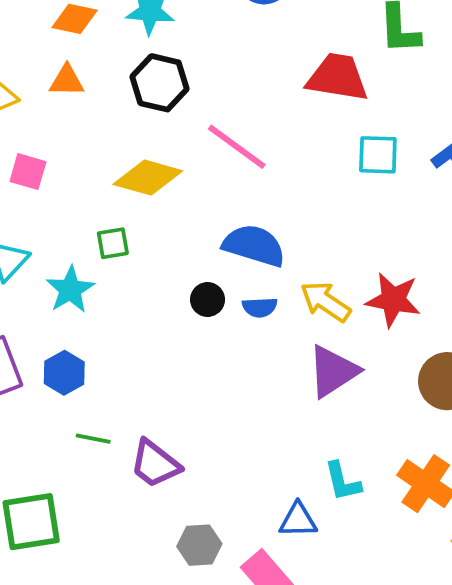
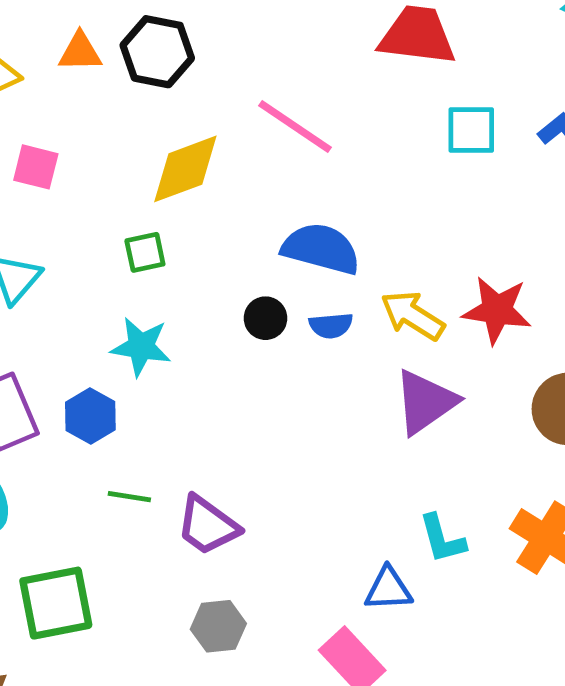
black hexagon: (160, 83) -> (157, 52), moved
yellow diamond: (148, 178) -> (185, 169), turned -34
cyan star: (70, 290) -> (141, 347), moved, turned -30
gray hexagon: (199, 545) -> (218, 626), moved

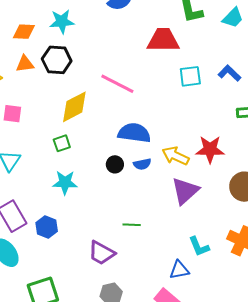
blue hexagon: (90, 416) -> (47, 227), moved
green line: (129, 497) -> (132, 225), moved

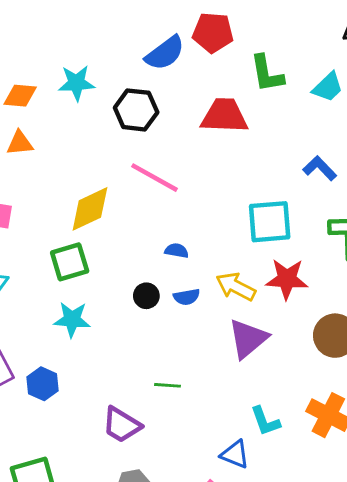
black hexagon: (57, 60) -> (136, 110), moved
cyan square: (190, 76) -> (270, 222), moved, size x1.4
blue semicircle: (134, 133) -> (177, 251), size x0.5
green square: (62, 143) -> (70, 262), size x1.5
blue triangle: (179, 270) -> (235, 454), turned 30

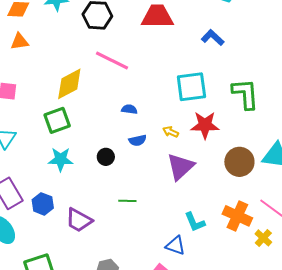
blue L-shape: (320, 168) -> (213, 38), moved
yellow arrow: (236, 287) -> (171, 132), size x0.6
black circle: (146, 296) -> (106, 157), moved
purple trapezoid: (122, 425) -> (79, 220), moved

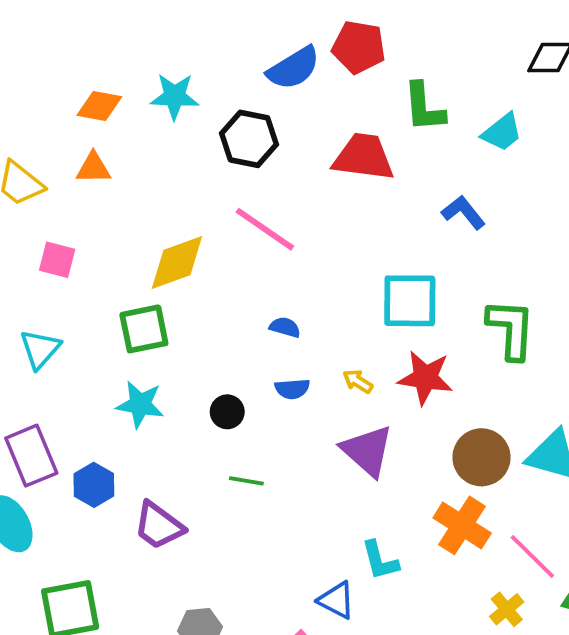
purple triangle: (180, 167) -> (367, 451), turned -44
green line: (127, 201) -> (246, 481), moved
orange cross: (237, 216) -> (462, 525), moved

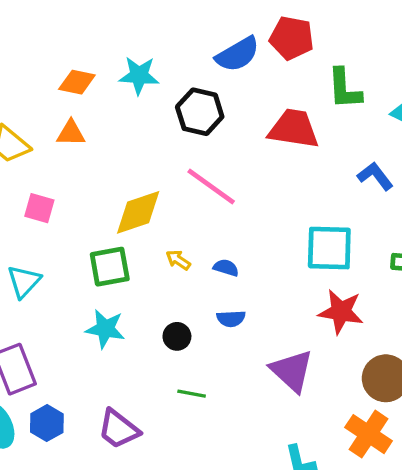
yellow arrow: (358, 381) -> (178, 260), moved
blue hexagon: (94, 485) -> (47, 423), moved

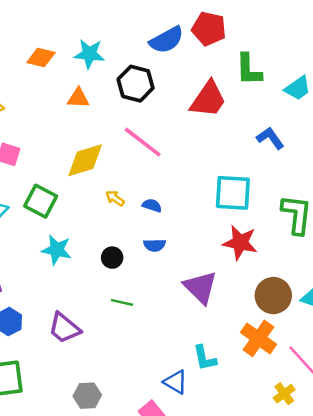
red trapezoid: (294, 129) -> (208, 99), turned 114
orange triangle: (71, 133) -> (78, 98), moved
green square: (110, 267) -> (41, 201), moved, turned 36

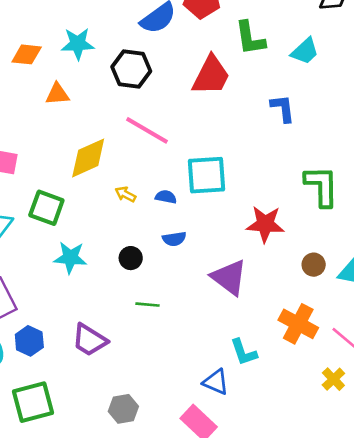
orange triangle: (78, 98) -> (57, 94), moved
blue L-shape: (270, 138) -> (283, 108), turned 36
cyan square: (233, 193) -> (207, 175), moved
brown circle: (273, 296) -> (314, 265), moved, size x0.6

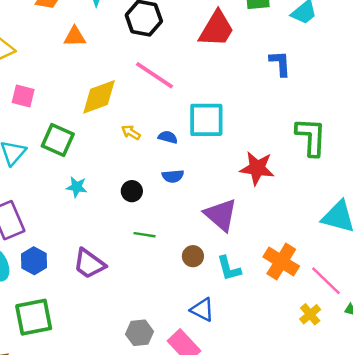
cyan star: (70, 258) -> (77, 187), size x0.7
brown circle: (314, 265) -> (193, 256), moved
cyan L-shape: (244, 352) -> (229, 268), moved
gray hexagon: (123, 409) -> (139, 333), moved

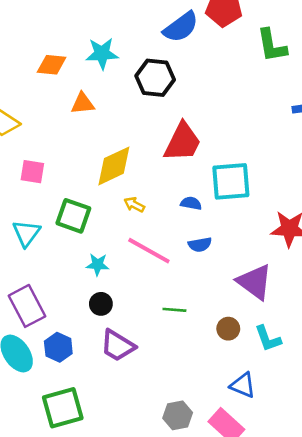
red trapezoid: (216, 29) -> (183, 142), moved
pink line: (155, 75) -> (149, 251), moved
yellow arrow: (131, 132) -> (134, 205), moved
black circle: (132, 191) -> (101, 304), moved

